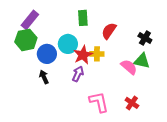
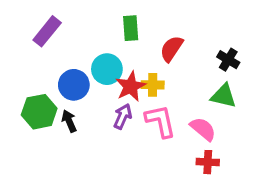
green hexagon: (26, 40) -> (39, 112), moved
pink semicircle: (129, 67) -> (203, 129), moved
pink L-shape: (99, 102) -> (160, 121), moved
red cross: (132, 103) -> (208, 162), turned -32

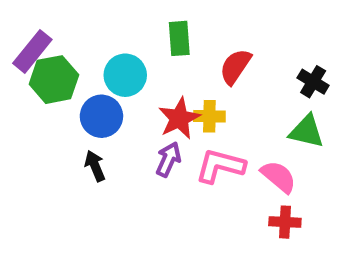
purple rectangle: (47, 31) -> (32, 51), moved
cyan circle: (107, 69) -> (125, 75), moved
green hexagon: (39, 112) -> (54, 80), moved
pink L-shape: (160, 121) -> (220, 166), turned -63

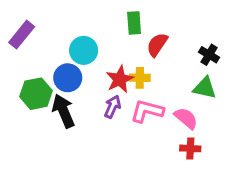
green rectangle: (179, 38) -> (134, 23), moved
green hexagon: (54, 80) -> (36, 94), moved
black arrow: (95, 166) -> (63, 111), size x1.6

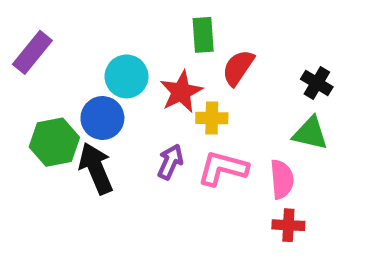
red star: (120, 79) -> (181, 92), moved
pink semicircle: (186, 118) -> (282, 179), turned 45

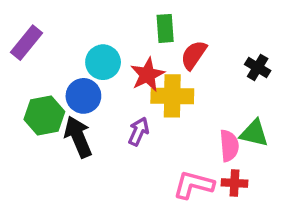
yellow cross: (212, 118) -> (172, 96), size x1.6
green triangle: (310, 133) -> (254, 133), moved
pink L-shape: (223, 168) -> (194, 185), moved

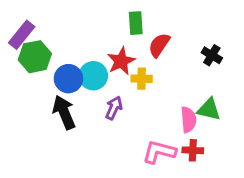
cyan circle: (103, 62) -> (93, 76), moved
yellow cross: (172, 96) -> (142, 79), size x0.6
green hexagon: (44, 115) -> (35, 57), moved

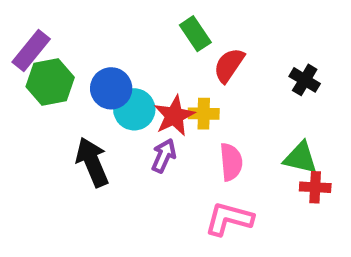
green rectangle: (136, 23) -> (195, 34), turned -30
red star: (121, 61) -> (174, 116), moved
blue circle: (68, 79) -> (111, 88), moved
pink semicircle: (188, 120) -> (231, 162), moved
red cross: (193, 150) -> (315, 187), moved

